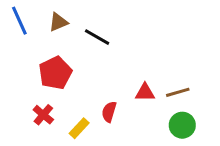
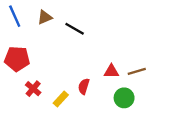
red pentagon: (55, 73) -> (17, 59), moved, turned 30
green circle: (182, 125) -> (124, 98), moved

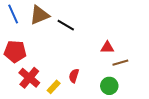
brown triangle: (45, 17) -> (39, 15), size x1.5
red triangle: (111, 71) -> (107, 47), moved
red cross: (33, 89) -> (29, 78), size x1.5

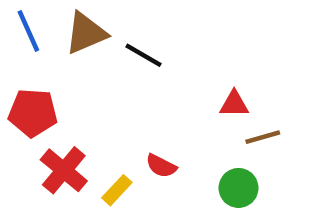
red semicircle: (74, 76) -> (161, 166), turned -80

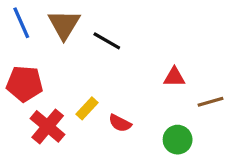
brown triangle: (86, 33) -> (64, 24), turned -36
brown line: (263, 137) -> (210, 102), moved
yellow rectangle: (117, 190) -> (87, 108), moved

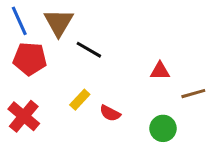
black line: (107, 41) -> (89, 50), moved
red pentagon: (25, 84) -> (30, 59), moved
red cross: (48, 126) -> (24, 116), moved

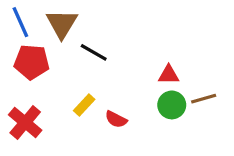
green circle: (163, 128) -> (172, 105), moved

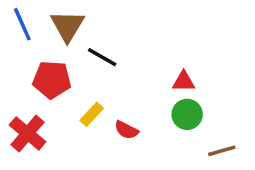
red pentagon: (32, 62) -> (52, 80), moved
brown line: (204, 99) -> (222, 151), moved

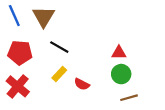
black line: (102, 57) -> (59, 47), moved
red pentagon: (52, 80) -> (20, 53), moved
brown line: (222, 151) -> (129, 98), moved

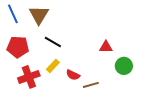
green circle: (121, 74) -> (124, 66), moved
red cross: (18, 86) -> (29, 77), moved, turned 30
brown line: (129, 98) -> (91, 85), moved

